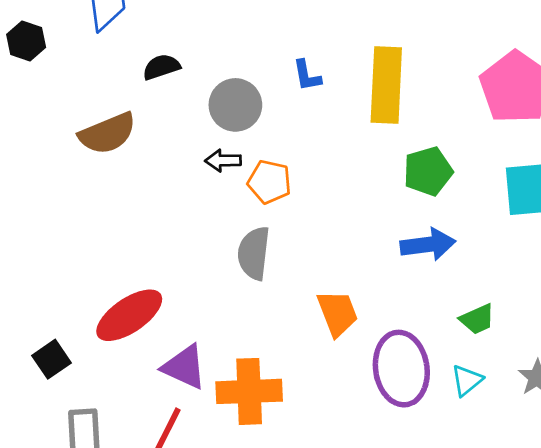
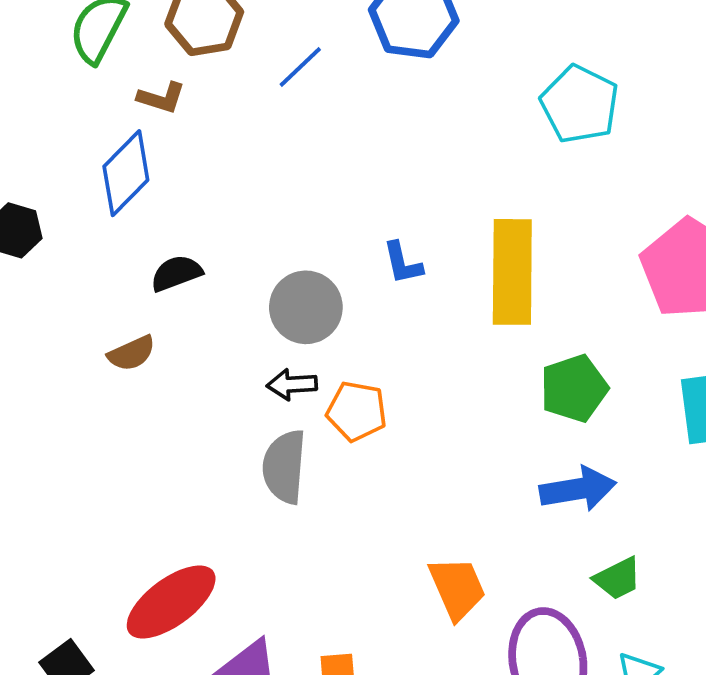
black semicircle: (161, 67) -> (176, 273), moved
brown semicircle: (107, 133) -> (132, 353), size x0.6
gray semicircle: (254, 253) -> (284, 467), moved
green trapezoid: (477, 319) -> (618, 578), moved

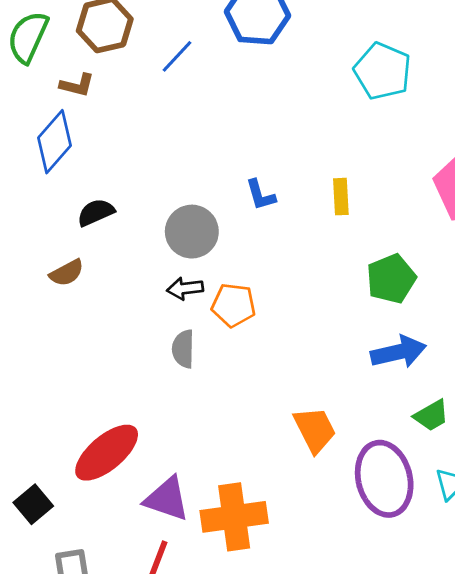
yellow rectangle: (512, 272) -> (341, 197), size x0.5
gray semicircle: (284, 467) -> (183, 349), size x0.7

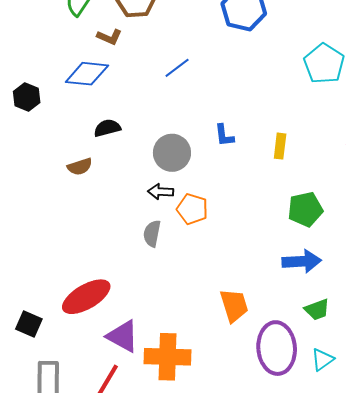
blue line: (177, 56) -> (177, 68), moved
blue diamond: (54, 142) -> (87, 74), turned 45
black square: (33, 504) -> (29, 324), turned -36

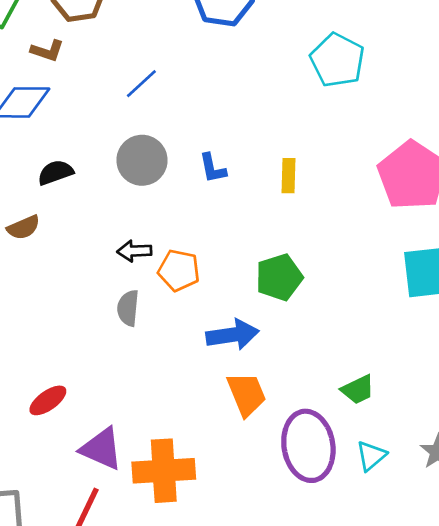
gray circle: (172, 153) -> (142, 160), moved
green pentagon: (305, 209) -> (279, 277), moved
blue arrow: (302, 261) -> (232, 335), moved
red ellipse: (86, 297) -> (48, 400), size x0.6

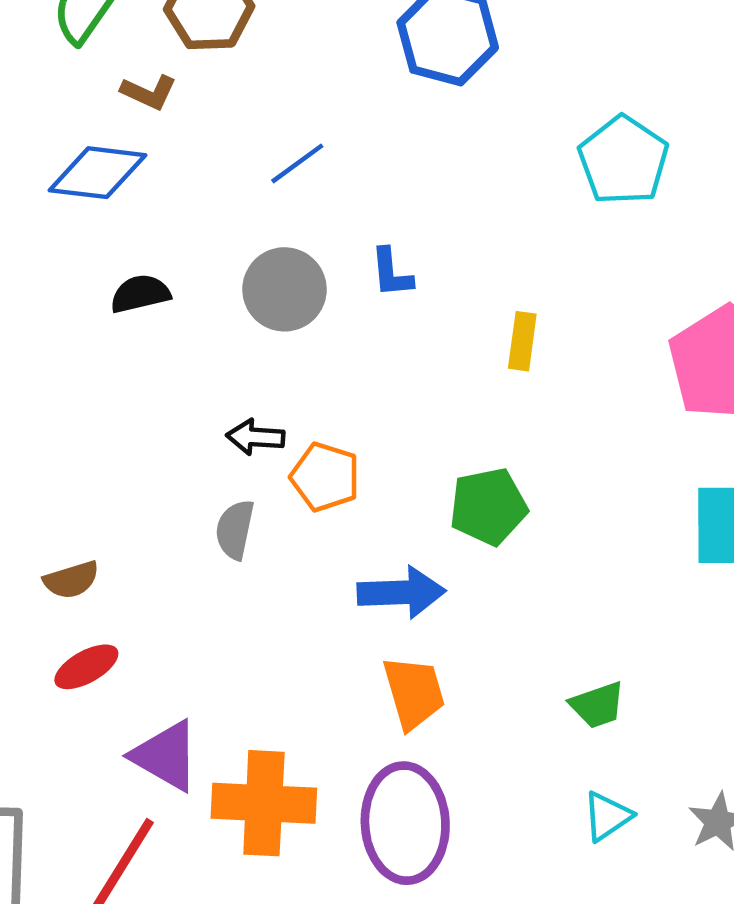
blue L-shape: (213, 168) -> (391, 273), moved
brown semicircle: (23, 227) -> (71, 580), moved
purple ellipse: (308, 446) -> (405, 823), moved

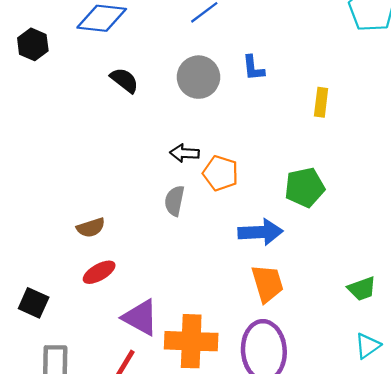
black semicircle: (140, 294) -> (124, 80), turned 52

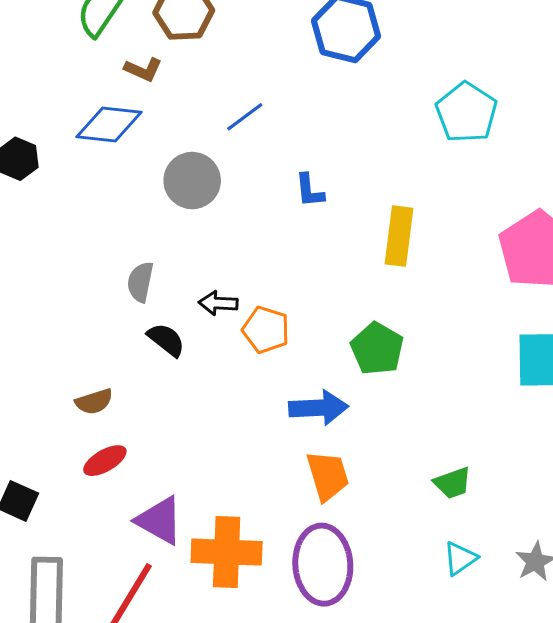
gray circle: (198, 77) -> (192, 181), moved
black semicircle: (124, 80) -> (166, 340), moved
yellow rectangle: (321, 102) -> (399, 236), size x1.5
green pentagon: (305, 187) -> (377, 349), turned -30
gray semicircle: (174, 201) -> (140, 282), moved

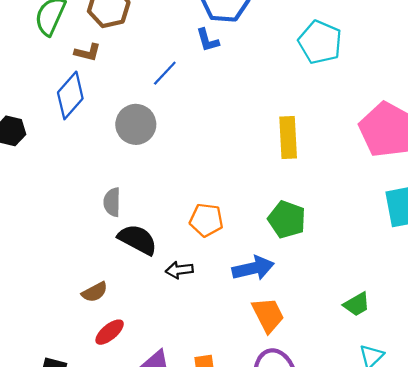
blue diamond: (109, 125) -> (70, 95), turned -45
blue L-shape: (310, 191) -> (208, 40), moved
black arrow: (218, 303) -> (179, 270), moved
black semicircle: (166, 340) -> (138, 240), size x1.4

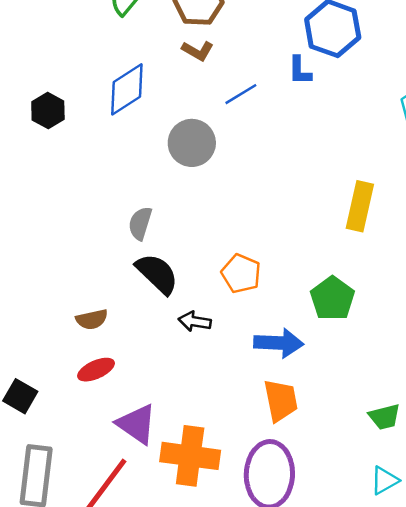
brown L-shape: (88, 52) -> (198, 51), moved

